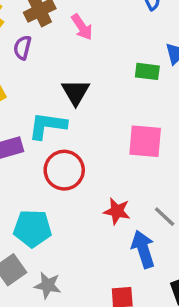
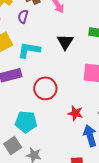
black triangle: (76, 92) -> (65, 42), moved
cyan L-shape: (47, 126) -> (29, 50), moved

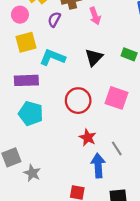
red circle: (45, 88) -> (78, 101), moved
cyan pentagon: (26, 122) -> (31, 113), moved

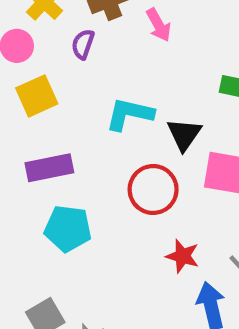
cyan L-shape: (52, 57) -> (130, 114), moved
black triangle: (94, 57) -> (184, 134), moved

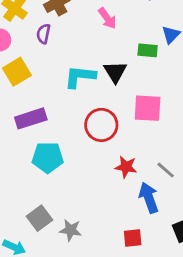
pink arrow: (159, 25) -> (107, 18), moved
black triangle: (184, 134) -> (115, 72), moved

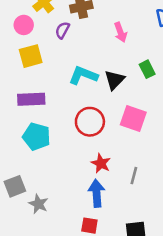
green rectangle: (148, 50) -> (147, 69), turned 42
gray line: (166, 170) -> (134, 176), turned 48
blue arrow: (149, 198) -> (97, 193), moved

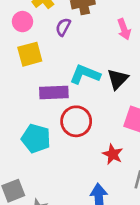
purple rectangle: (31, 99) -> (54, 92), moved
red circle: (90, 122) -> (76, 121), moved
red star: (101, 163) -> (113, 154), moved

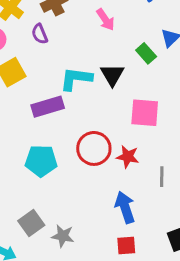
purple semicircle: (63, 27) -> (40, 34), turned -36
red circle: (76, 121) -> (94, 148), moved

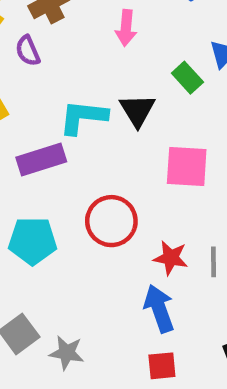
pink arrow: (105, 20) -> (126, 28), turned 40
red star: (128, 157) -> (171, 258), moved

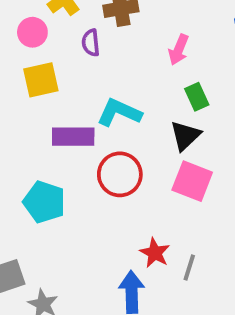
green rectangle: (187, 78) -> (197, 97), moved
black triangle: (137, 110) -> (185, 136), moved
red circle: (111, 221) -> (120, 174), moved

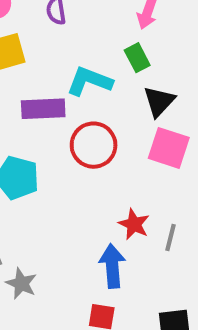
green rectangle: (197, 97) -> (137, 58), moved

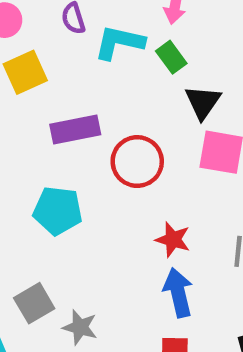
cyan L-shape: (89, 81) -> (119, 42), moved
red star: (134, 224) -> (173, 240), moved

